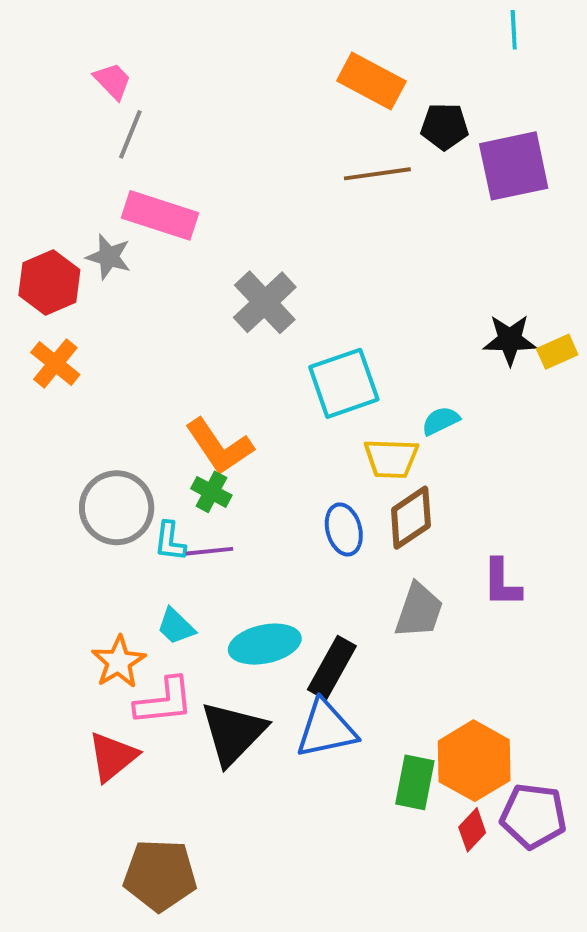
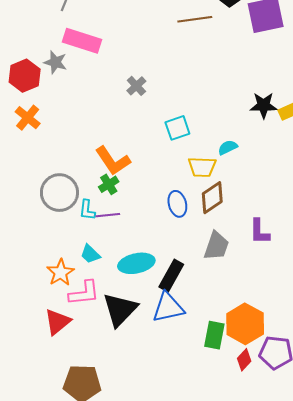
gray cross: (265, 302) -> (136, 86), size x0.6
cyan square: (344, 383) -> (177, 128), size x0.7
green cross: (211, 492) -> (109, 184), turned 30

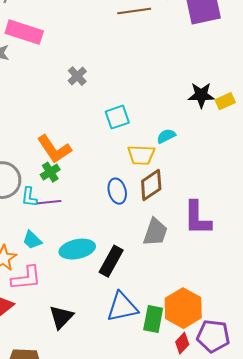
purple L-shape: (259, 232) -> (197, 218), size x1.4
blue triangle: (168, 307) -> (122, 307), moved
black triangle: (120, 309) -> (61, 317), moved, size x0.7

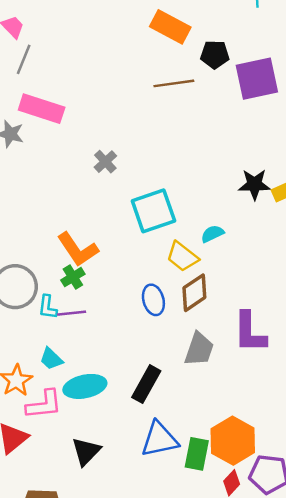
cyan square: (117, 117) -> (153, 211), size x1.5
yellow trapezoid: (141, 155) -> (182, 257), turned 36
cyan ellipse: (77, 249) -> (85, 386), moved

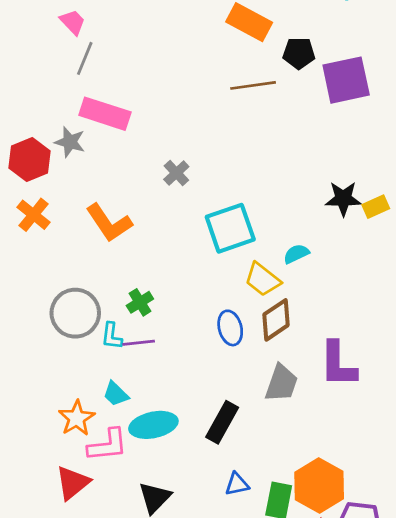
orange L-shape: (78, 249) -> (109, 223), moved
blue triangle: (159, 439) -> (237, 484), size x0.6

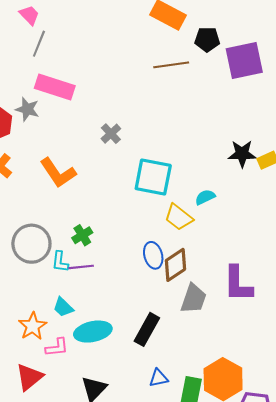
cyan square: (230, 228) -> (153, 177), turned 30
brown diamond: (276, 320) -> (175, 265), moved
pink L-shape: (108, 445) -> (57, 347), size x0.7

